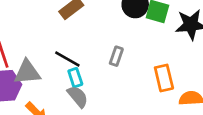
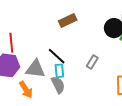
gray triangle: (27, 72) -> (35, 69), moved

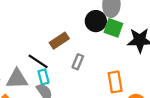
brown rectangle: (68, 20) -> (59, 41), moved

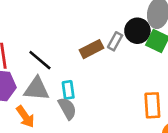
black line: (38, 61) -> (40, 60), moved
gray rectangle: (78, 62) -> (115, 41), moved

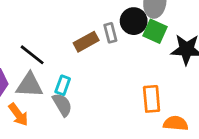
gray rectangle: (115, 41) -> (110, 33), turned -42
cyan rectangle: (68, 90) -> (63, 85), turned 30

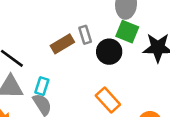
black circle: (134, 21) -> (109, 52), moved
orange rectangle: (152, 99) -> (108, 100), moved, turned -35

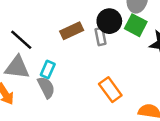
gray rectangle: (85, 35) -> (100, 37), moved
black circle: (109, 52) -> (109, 21), moved

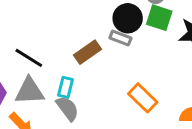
brown rectangle: (72, 31) -> (88, 52), moved
gray rectangle: (100, 37) -> (120, 38), turned -48

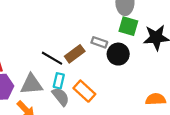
black circle: (128, 18) -> (118, 54), moved
black line: (29, 58) -> (52, 58), moved
orange rectangle: (143, 98) -> (84, 91), moved

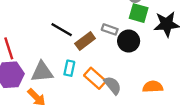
black line: (52, 58) -> (62, 30), moved
gray semicircle: (61, 97) -> (113, 85), moved
orange semicircle: (156, 99) -> (153, 87), moved

